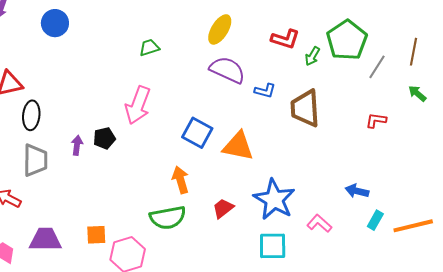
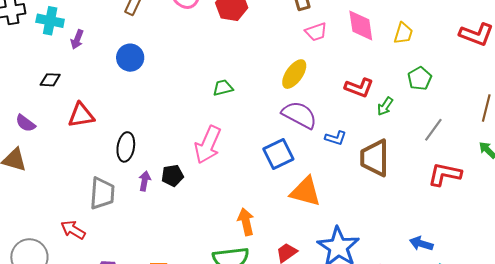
green pentagon: (347, 40) -> (420, 78), moved, size x0.6
gray line: (377, 67) -> (433, 130), moved
black ellipse: (31, 115) -> (126, 147), moved
red L-shape: (376, 120) -> (445, 174), size x1.6
blue square: (197, 133) -> (278, 154), moved, turned 32

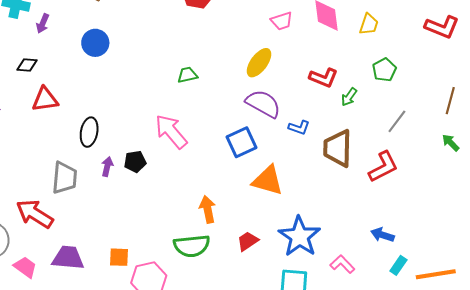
black diamond: (50, 80) -> (27, 65), moved
pink arrow: (208, 145) -> (171, 131), turned 114
red L-shape: (445, 174) -> (383, 167), moved, turned 140
red arrow: (73, 230) -> (35, 214), size x1.5

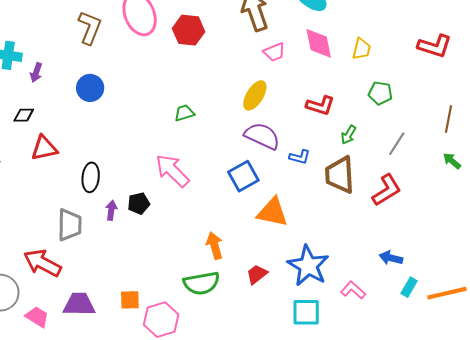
green pentagon: (384, 70) -> (380, 93), turned -30
green arrow: (349, 97) -> (349, 135), moved

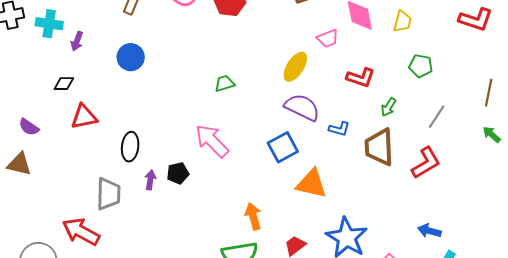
pink trapezoid: (274, 52) -> (328, 39), moved

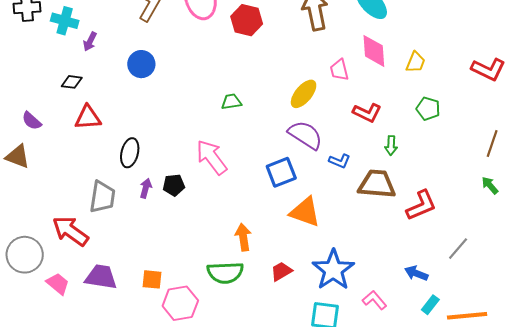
pink trapezoid: (328, 39) -> (339, 70), turned 90
green arrow: (389, 107) -> (391, 145), turned -36
gray line: (437, 117) -> (458, 249), moved
brown trapezoid: (379, 147) -> (377, 184), turned 90

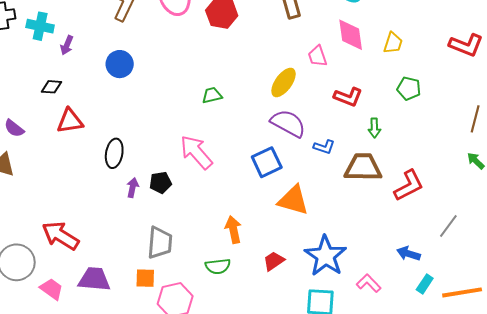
gray trapezoid: (102, 197) -> (160, 243), moved
green semicircle: (225, 273) -> (218, 266), size x0.7

